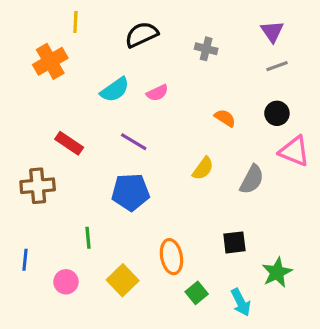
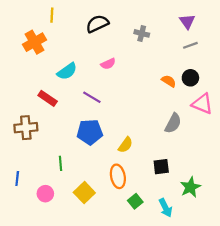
cyan semicircle: (115, 90) -> (67, 71), moved
orange semicircle: (225, 118) -> (169, 81), moved
yellow semicircle: (203, 168) -> (125, 145), moved

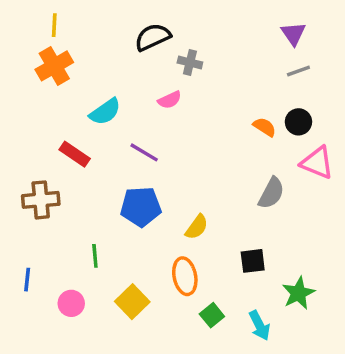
yellow line: (52, 15) -> (54, 25), moved
gray cross: (142, 33) -> (190, 63), moved

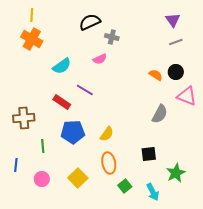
orange cross: (54, 66) -> (32, 39), turned -30
red rectangle: (75, 154) -> (62, 102), moved
blue pentagon: (141, 207) -> (73, 132), moved
yellow semicircle: (197, 227) -> (107, 134), moved
green line: (95, 256) -> (43, 146), moved

